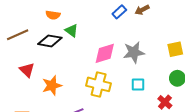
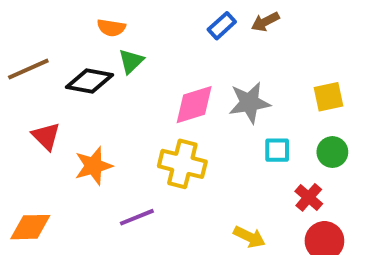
orange semicircle: (53, 15) -> (111, 28), moved
green triangle: (72, 31) -> (131, 61), turned 40
cyan square: (138, 84) -> (277, 150), moved

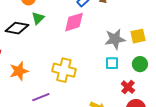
gray star: (249, 103) -> (115, 39), moved
pink diamond: (194, 105) -> (74, 22), moved

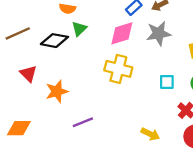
gray star: (115, 39) -> (159, 33), moved
yellow cross: (64, 70) -> (118, 69), moved

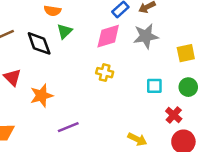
black diamond: (54, 41) -> (39, 43), turned 60
yellow cross: (118, 69) -> (105, 73), size x0.6

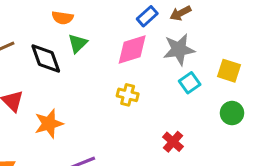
yellow square: (186, 53) -> (229, 71), turned 30
cyan square: (154, 86) -> (190, 83), moved, turned -35
red cross: (174, 115) -> (173, 142), moved

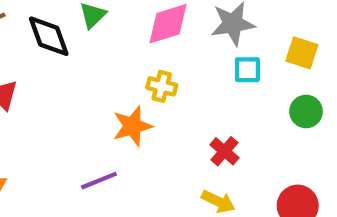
cyan square: (190, 83) -> (247, 70), turned 35
orange star: (49, 124) -> (132, 126), moved

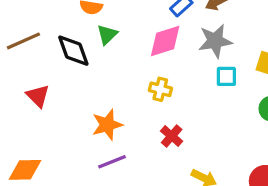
orange star: (132, 126) -> (107, 125), moved
red cross: (224, 151) -> (172, 136), moved

